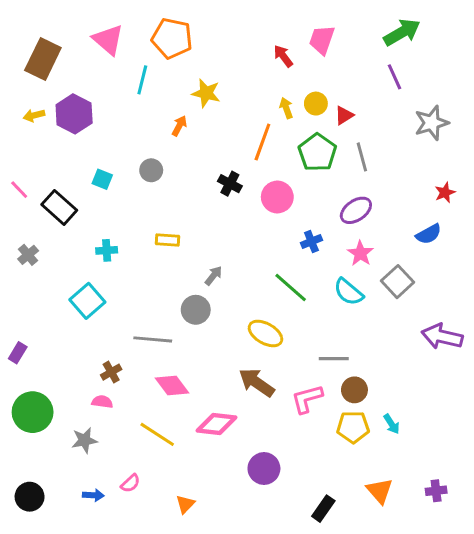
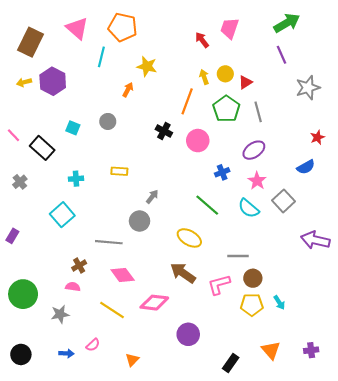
purple rectangle: (18, 353) -> (12, 236), moved

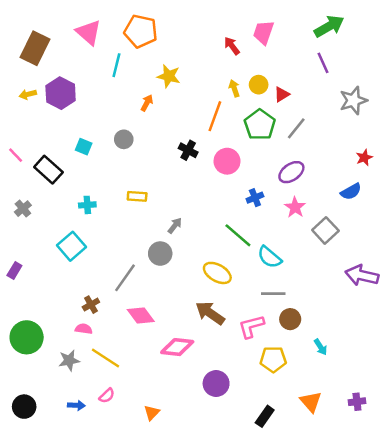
gray line: (258, 112) -> (296, 128), turned 54
cyan semicircle: (249, 208) -> (270, 257), moved
gray line: (109, 242) -> (125, 278), turned -60
yellow pentagon: (252, 305) -> (273, 359), moved
yellow line: (112, 310) -> (106, 358), moved

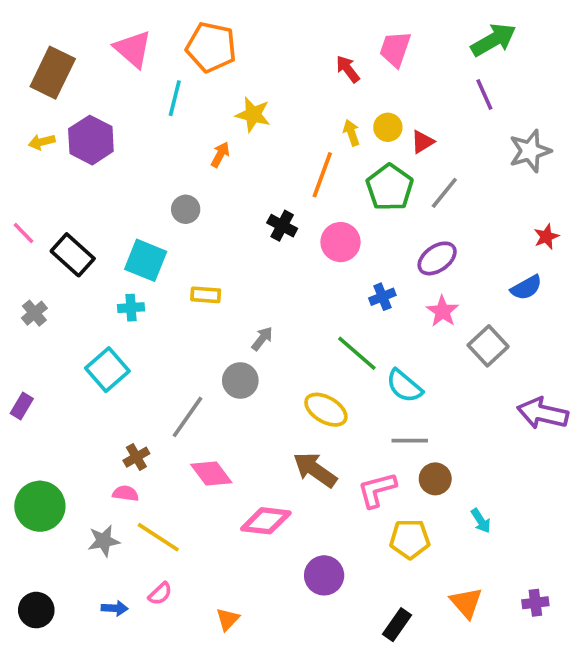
cyan square: (84, 147) -> (146, 260), moved, size x1.6

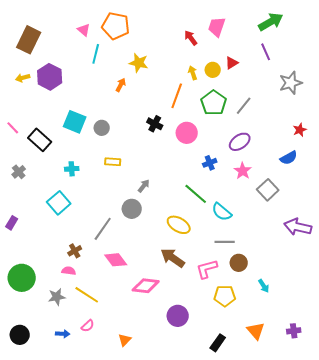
pink triangle: (133, 49) -> (84, 30), moved, size x0.6
red triangle: (422, 142) -> (232, 63), moved
gray circle: (186, 209) -> (102, 128), moved
cyan square: (146, 260) -> (75, 122), moved

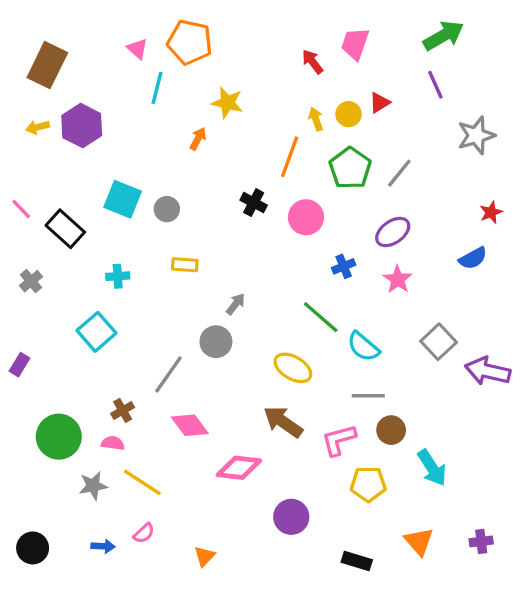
gray square: (268, 190) -> (439, 342), moved
green circle: (22, 278) -> (59, 437), moved
cyan arrow: (264, 286) -> (432, 468), size x1.6
black rectangle: (218, 343) -> (357, 561), turned 72

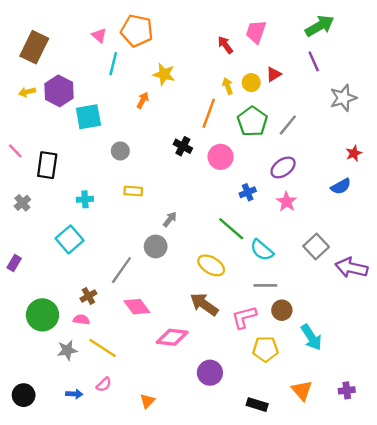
cyan square: (123, 199) -> (88, 117), moved, turned -32
black rectangle: (65, 229) -> (47, 165), turned 56

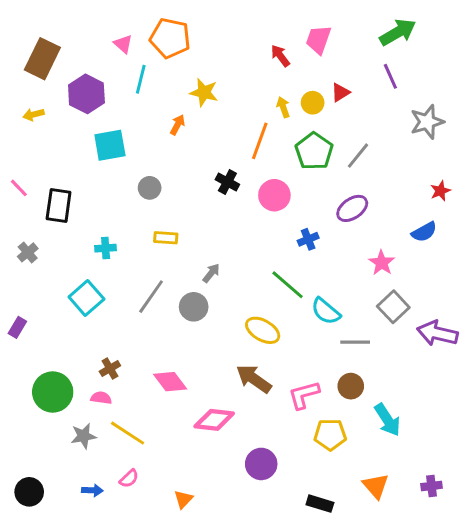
purple hexagon: (59, 91) -> (86, 94), moved
pink star: (287, 202) -> (382, 263), moved
gray line: (121, 270) -> (151, 297), moved
gray line: (265, 285) -> (355, 342), moved

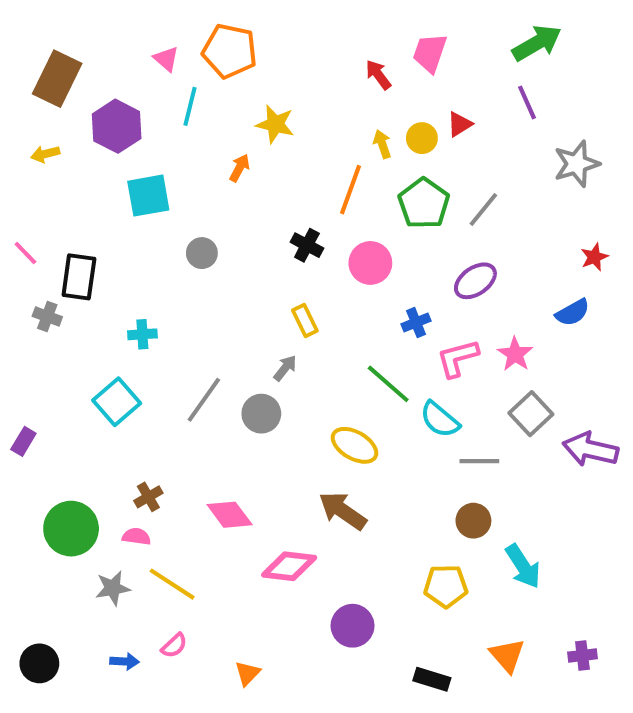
yellow rectangle: (166, 238) -> (305, 320), moved, turned 60
gray cross: (28, 252) -> (47, 316), moved, turned -30
pink L-shape: (304, 395) -> (458, 358), moved

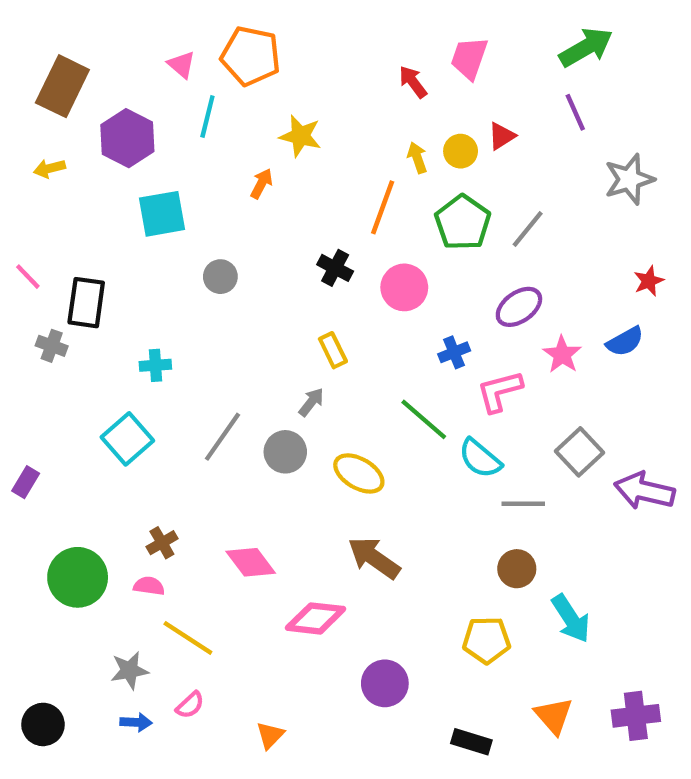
pink star: (515, 354) -> (562, 354), moved
yellow ellipse: (354, 445) -> (359, 473), moved
gray star: (113, 588) -> (130, 670), moved
purple cross: (582, 655) -> (636, 716), size x1.5

